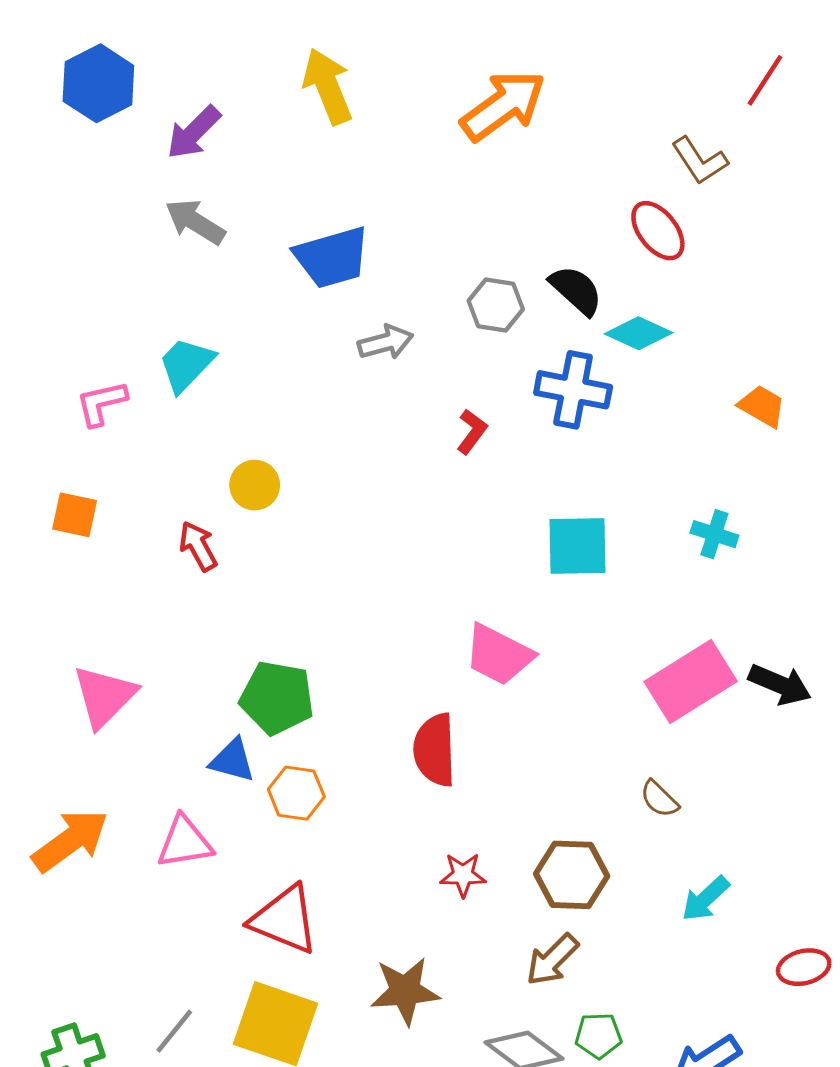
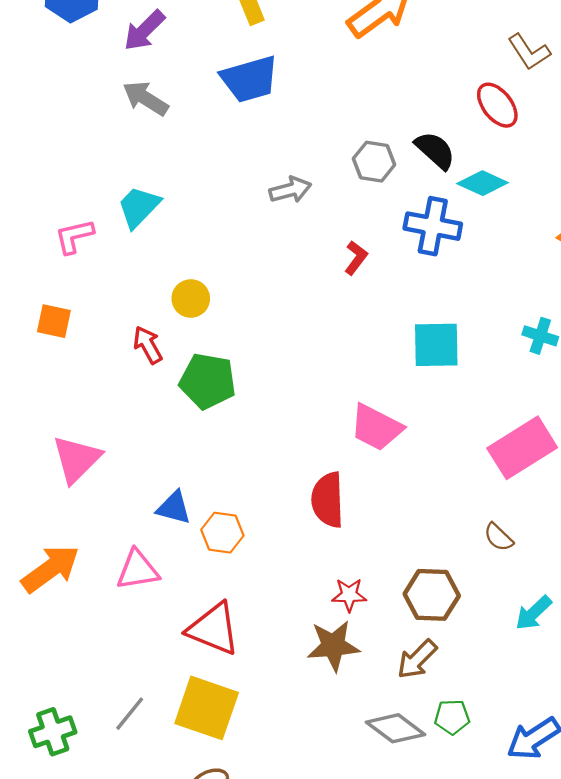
blue trapezoid: (332, 257) -> (250, 79), moved
green pentagon: (277, 698) -> (208, 381), moved
brown star: (405, 991) -> (333, 646), moved

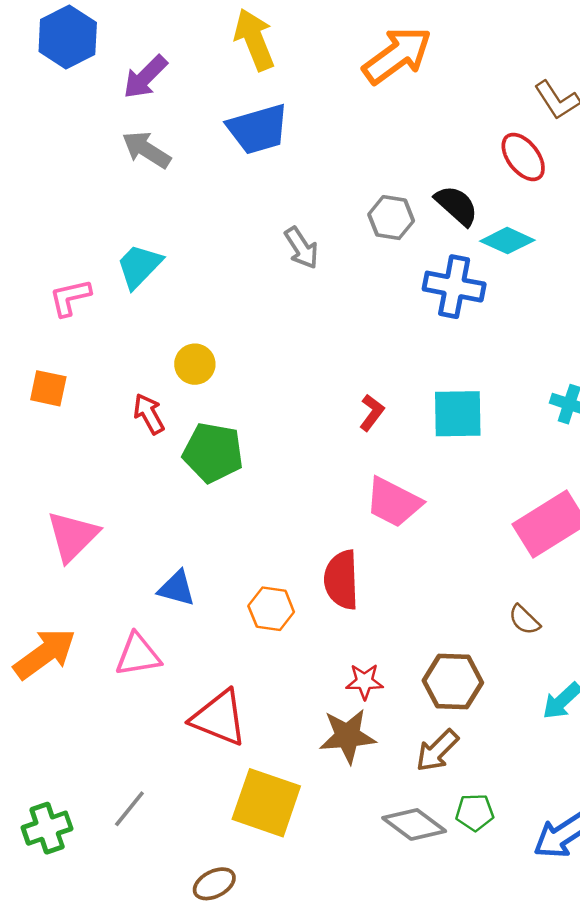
gray arrow: (290, 190) -> (301, 248), turned 72
red L-shape: (356, 258) -> (372, 413), moved
orange hexagon: (222, 533) -> (271, 609), moved
yellow square: (207, 708) -> (266, 803), moved

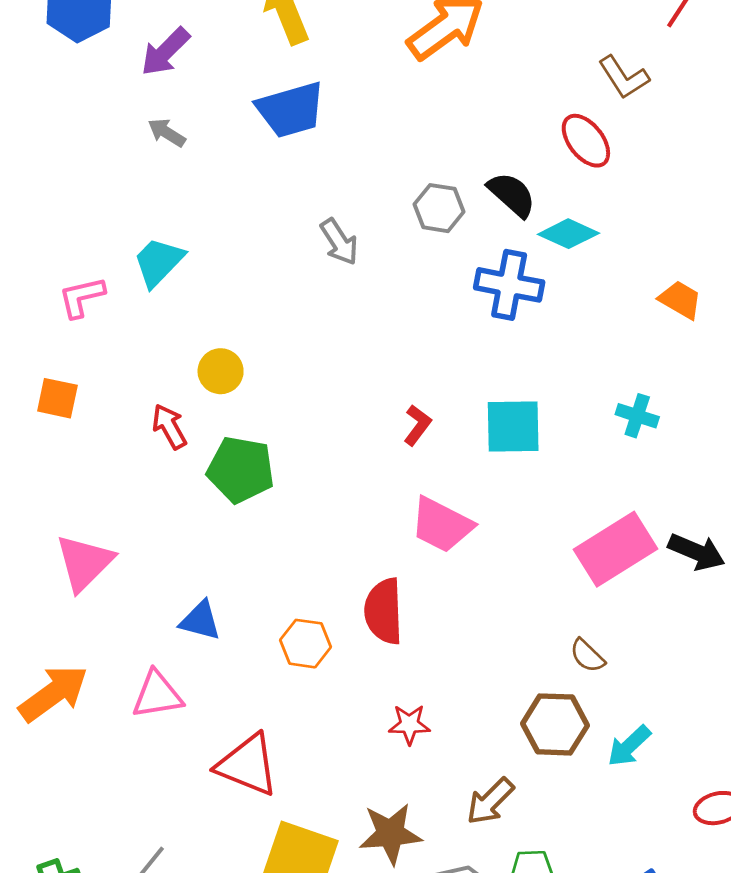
gray arrow: (146, 150) -> (167, 133), size x0.7
brown hexagon: (453, 682) -> (555, 724), moved
brown star: (348, 736) -> (390, 834), moved

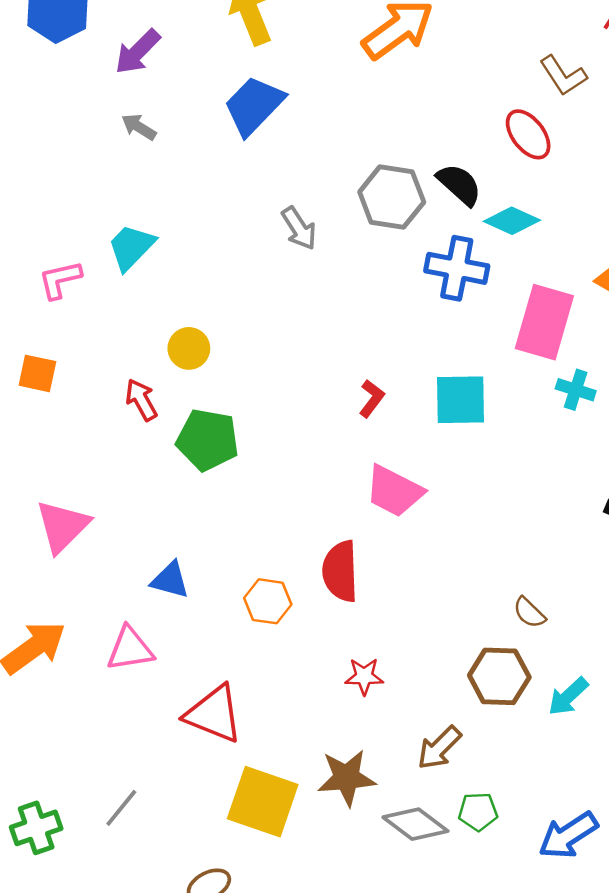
blue trapezoid: (291, 110) -> (254, 106), turned 150
gray hexagon: (439, 208) -> (392, 197), size x1.4
pink rectangle: (616, 549) -> (544, 322), moved, turned -42

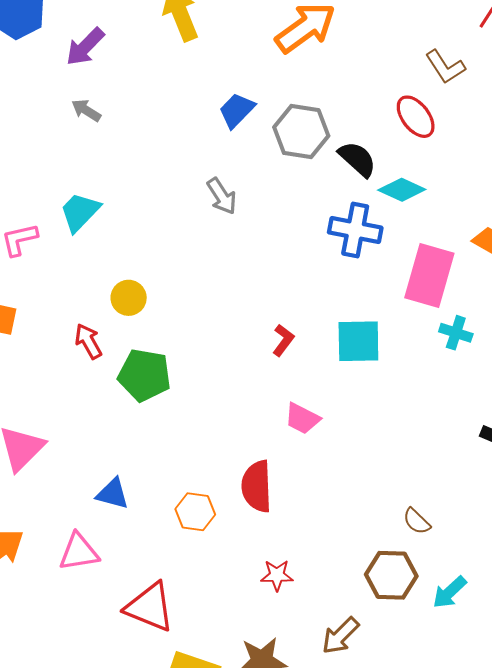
blue trapezoid: (254, 106) -> (237, 110), moved, size x0.7
gray hexagon: (392, 197) -> (301, 131), moved
pink trapezoid: (394, 491) -> (302, 419), size x0.7

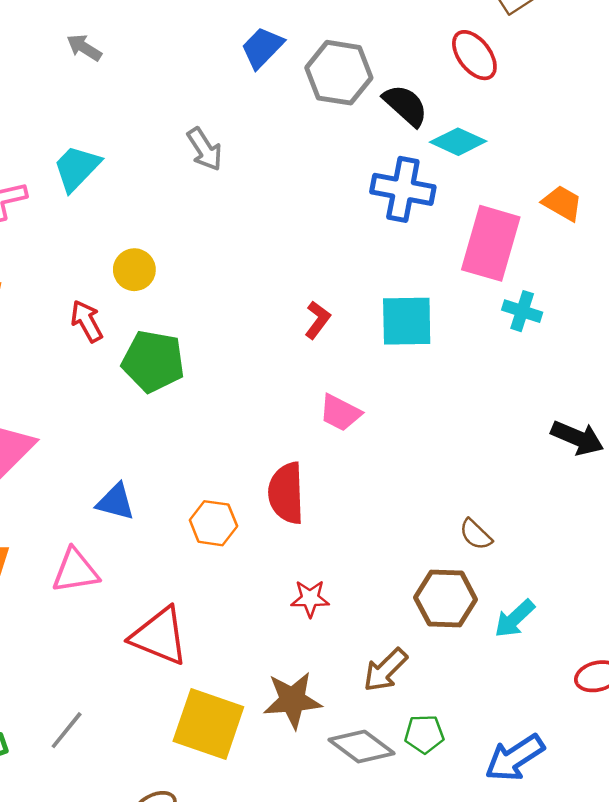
gray arrow: (222, 196) -> (205, 149), moved

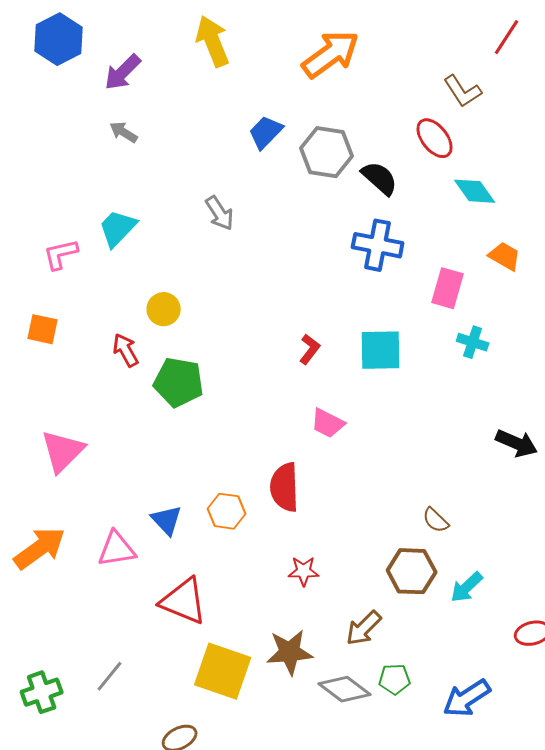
cyan diamond: (458, 142) -> (475, 191), moved, turned 30
pink rectangle: (491, 243) -> (448, 288), size x0.7
blue triangle: (116, 502) -> (167, 520), moved, turned 32

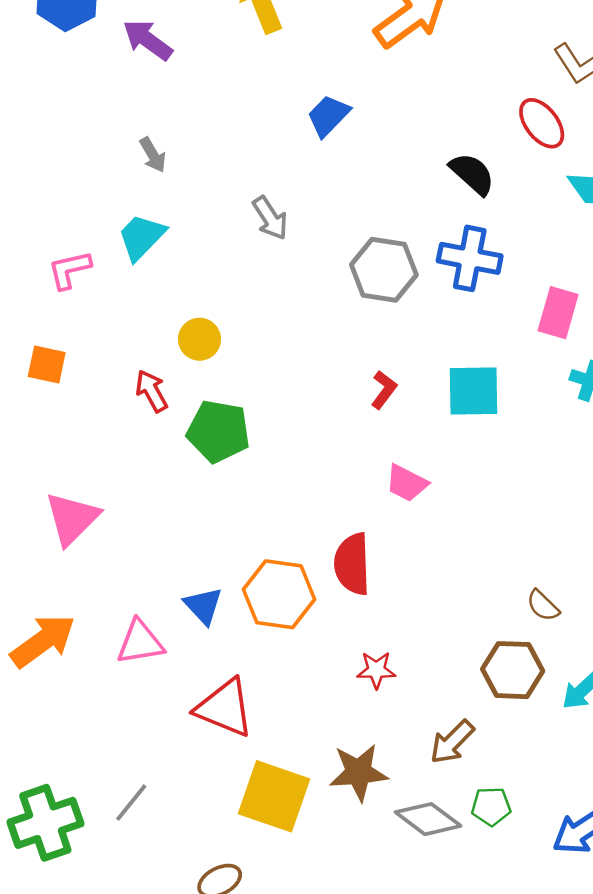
purple arrow: (123, 72) -> (148, 40), turned 81
gray arrow: (124, 132) -> (153, 155), moved, turned -152
gray hexagon: (327, 152) -> (384, 270), moved
orange hexagon: (227, 511) -> (279, 594), size x1.5
green cross: (42, 692) -> (45, 823), size x1.4

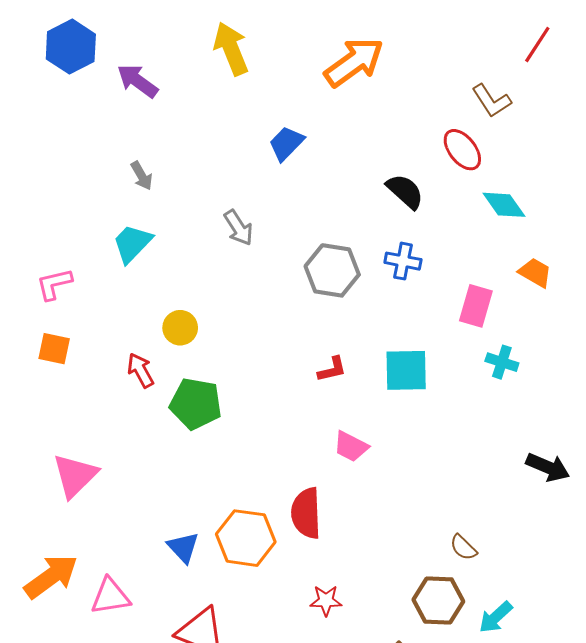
blue cross: (470, 258) -> (403, 261), size x0.7
pink L-shape: (69, 270) -> (54, 284), moved
red L-shape: (384, 390) -> (332, 369), turned 40
pink triangle: (140, 642) -> (110, 596), moved

